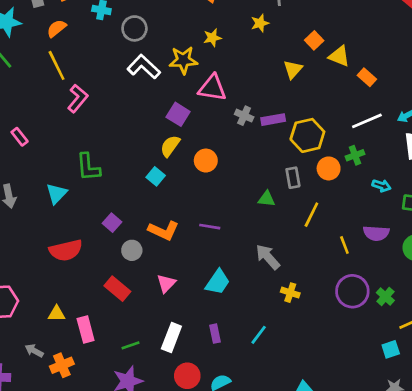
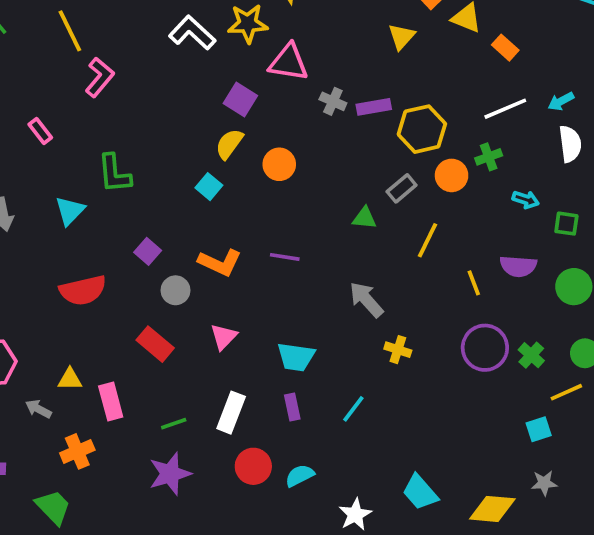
pink rectangle: (20, 137) -> (40, 131), moved
gray rectangle: (293, 178) -> (402, 188), turned 60
cyan trapezoid: (218, 282) -> (296, 357), moved, turned 64
gray arrow: (34, 351) -> (38, 409), moved

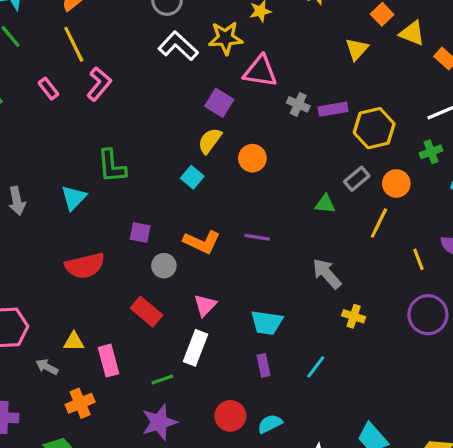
pink rectangle: (40, 131) -> (48, 89), moved
orange circle: (452, 175) -> (396, 183), moved
purple square: (148, 251) -> (140, 232), turned -30
white rectangle: (231, 413) -> (196, 348), moved

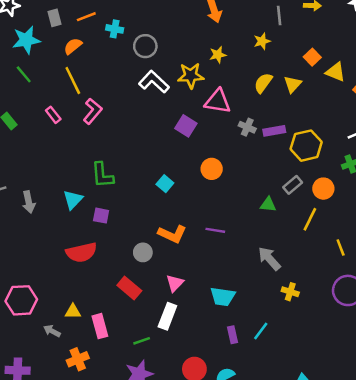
yellow semicircle: (210, 141) -> (263, 83), moved
purple square: (140, 232) -> (101, 216), moved
purple rectangle: (263, 365) -> (232, 335), moved

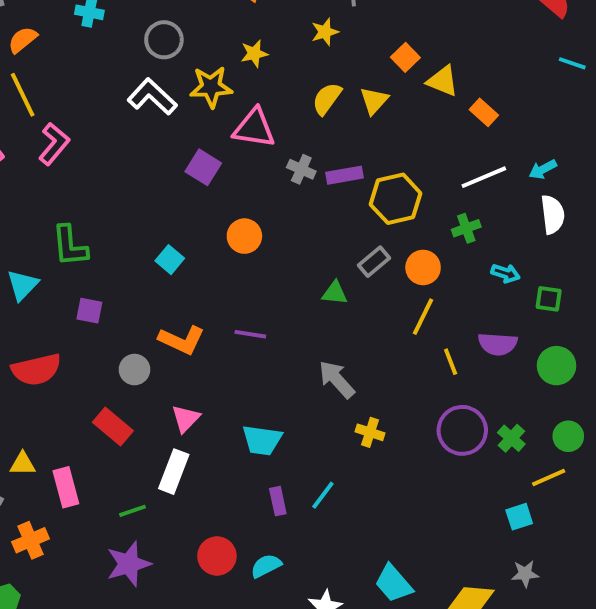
gray circle: (145, 46) -> (164, 40), moved
purple square: (101, 216) -> (89, 311), moved
yellow line: (310, 219) -> (423, 317), moved

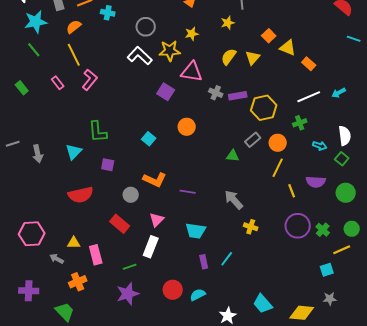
white semicircle: (553, 214) -> (345, 136), moved
green square: (549, 299) -> (342, 159), turned 32
purple line: (250, 334) -> (188, 192), moved

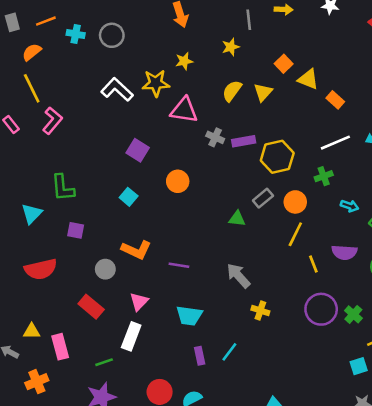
gray circle: (146, 27) -> (112, 35), moved
purple square: (166, 92) -> (138, 150), moved

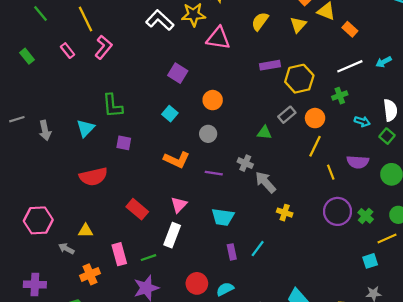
yellow triangle: (263, 92) -> (298, 25), moved
gray cross: (215, 137) -> (245, 163), moved
gray circle: (105, 269) -> (208, 134), moved
pink rectangle: (60, 347) -> (119, 254), moved

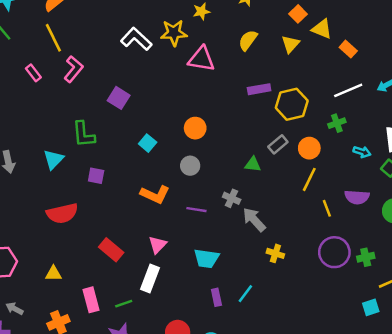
purple square: (178, 73) -> (119, 98), moved
green cross: (366, 216) -> (366, 257), turned 35
gray arrow: (66, 249) -> (15, 309), moved

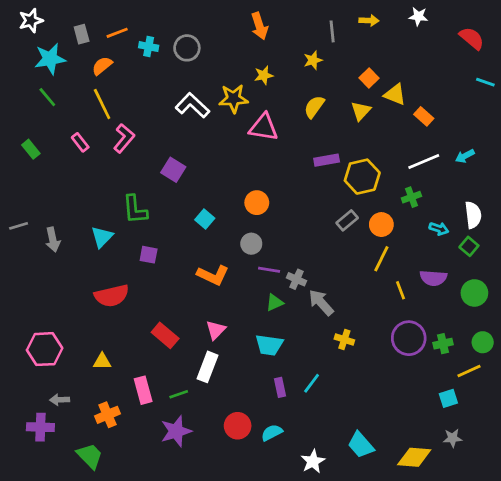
green triangle: (253, 164) -> (275, 303), moved, turned -30
purple line: (196, 210) -> (269, 270), moved
gray arrow: (15, 309) -> (60, 400), turned -30

